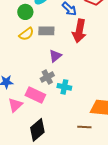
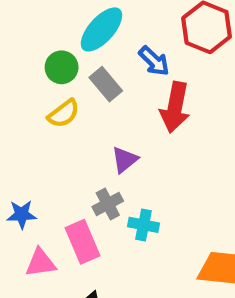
gray rectangle: (46, 31) -> (106, 84), moved, turned 49
pink rectangle: (35, 95) -> (83, 242), turned 42
pink triangle: (15, 105) -> (41, 263), turned 35

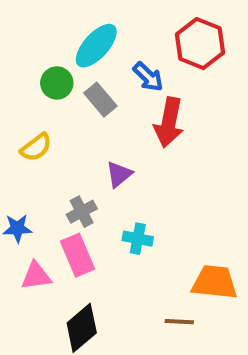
yellow semicircle: (64, 114) -> (36, 147), moved
gray cross: (108, 204) -> (82, 212), moved

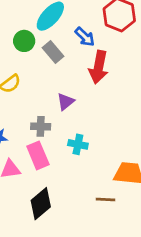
gray cross: (82, 212) -> (41, 126), turned 30

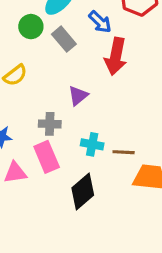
brown line: (105, 200) -> (124, 152), moved
black diamond: (41, 204) -> (83, 191), moved

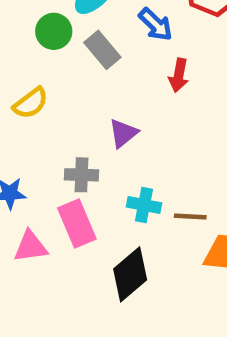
red arrow: (116, 56) -> (179, 75), size x0.6

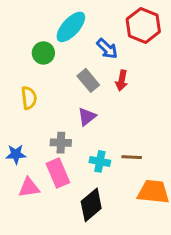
gray rectangle: (102, 50) -> (88, 80), moved
yellow semicircle: (31, 103) -> (29, 98), turned -60
brown line: (190, 217) -> (132, 157), moved

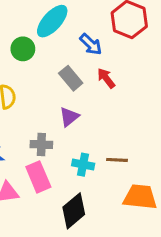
red arrow: (122, 80) -> (106, 78), turned 132

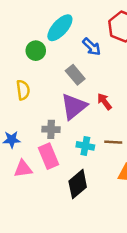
red arrow: (106, 78) -> (104, 101), moved
purple triangle: (69, 117) -> (74, 107), size x1.6

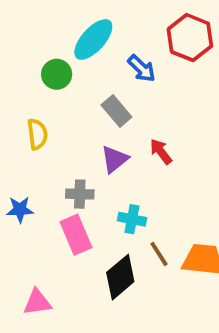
purple triangle: (74, 107) -> (115, 159), size x0.7
brown line: (113, 142) -> (159, 254), moved, turned 54
pink triangle: (23, 169) -> (37, 302), moved

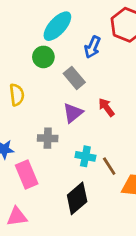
blue arrow: (142, 68) -> (92, 47), turned 70
green circle: (57, 74) -> (43, 57), moved
pink rectangle: (76, 235) -> (27, 175), moved
brown line: (159, 254) -> (109, 166), moved

